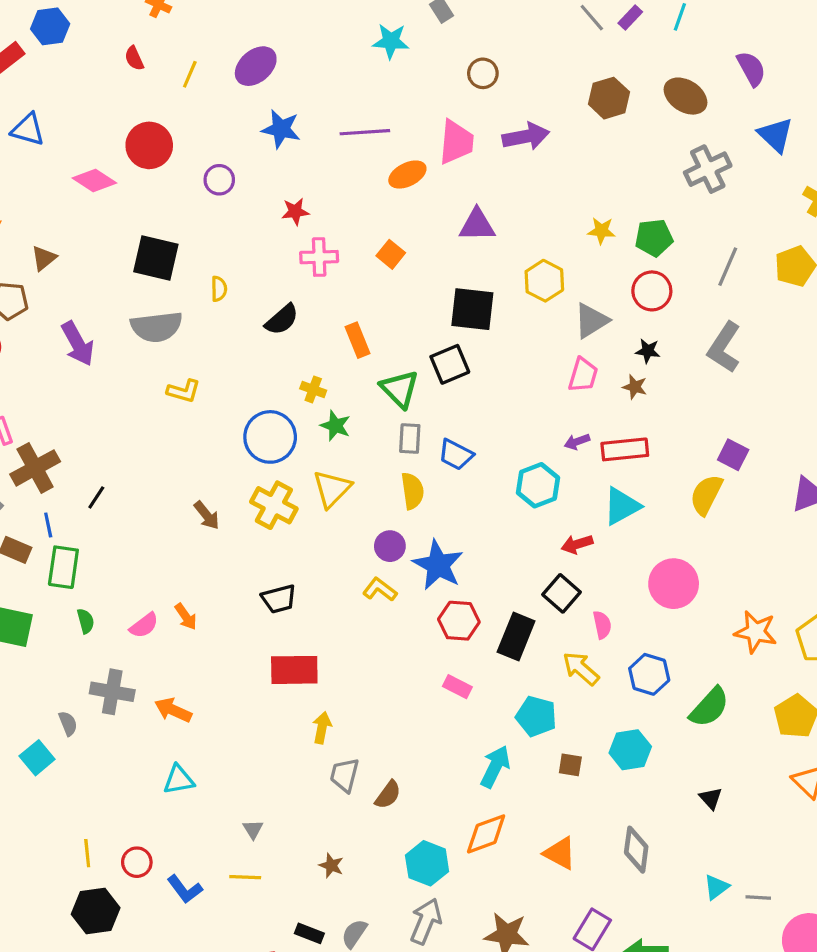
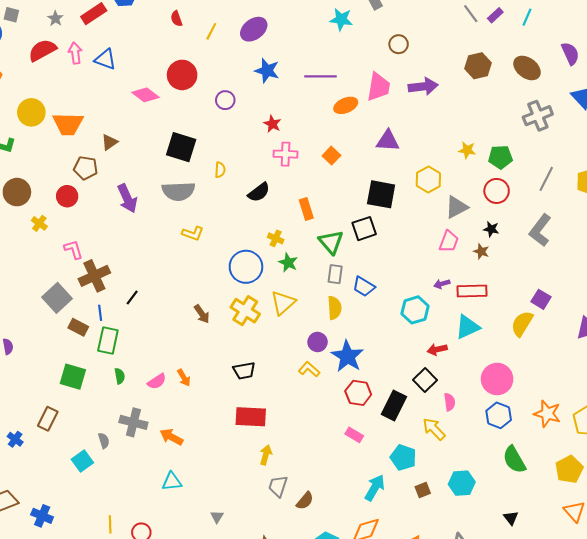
red star: (295, 212) -> (272, 124), turned 30
blue hexagon: (649, 674) -> (499, 415), moved
green semicircle: (709, 707) -> (514, 460), turned 104
brown square: (570, 765) -> (423, 490), turned -35

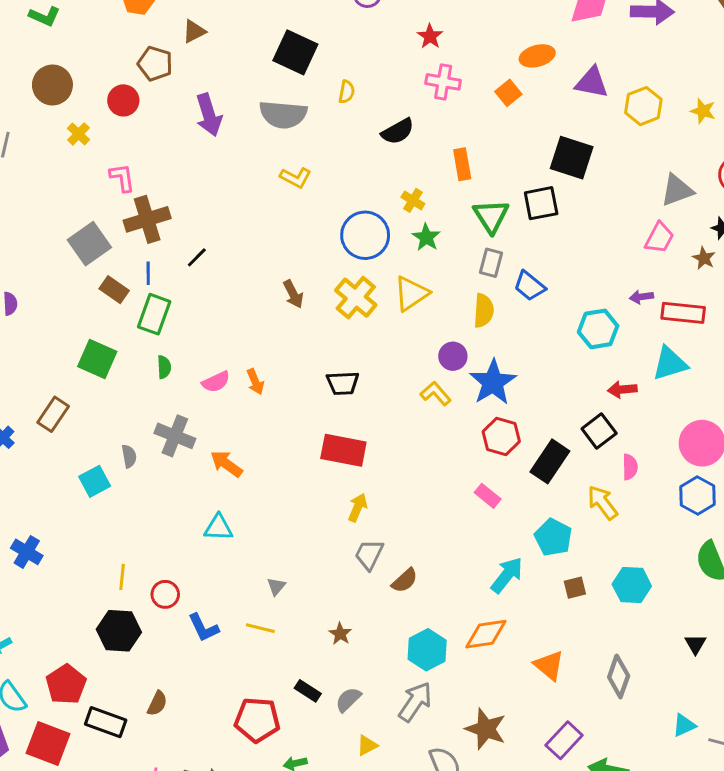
orange ellipse: (346, 105) -> (537, 56), moved
yellow hexagon: (428, 179) -> (643, 106), moved

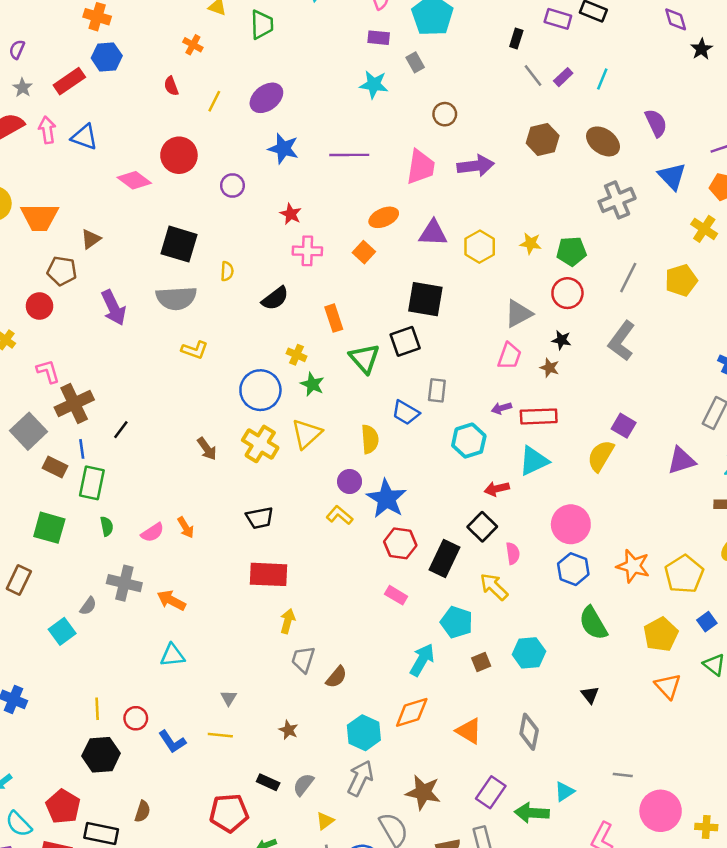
gray rectangle: (491, 263) -> (437, 390), moved
gray semicircle: (129, 456) -> (88, 606), turned 54
cyan triangle: (684, 725) -> (565, 792), moved

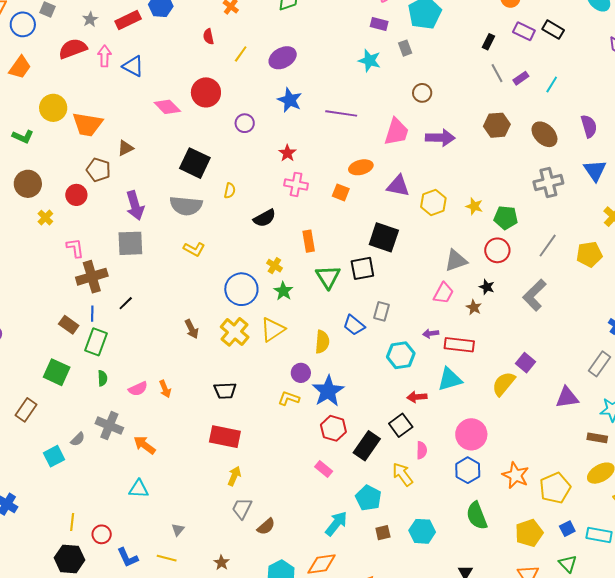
orange square: (364, 252) -> (341, 192), turned -30
gray square: (28, 431) -> (130, 243), moved, turned 32
yellow L-shape: (340, 515) -> (289, 398), turned -30

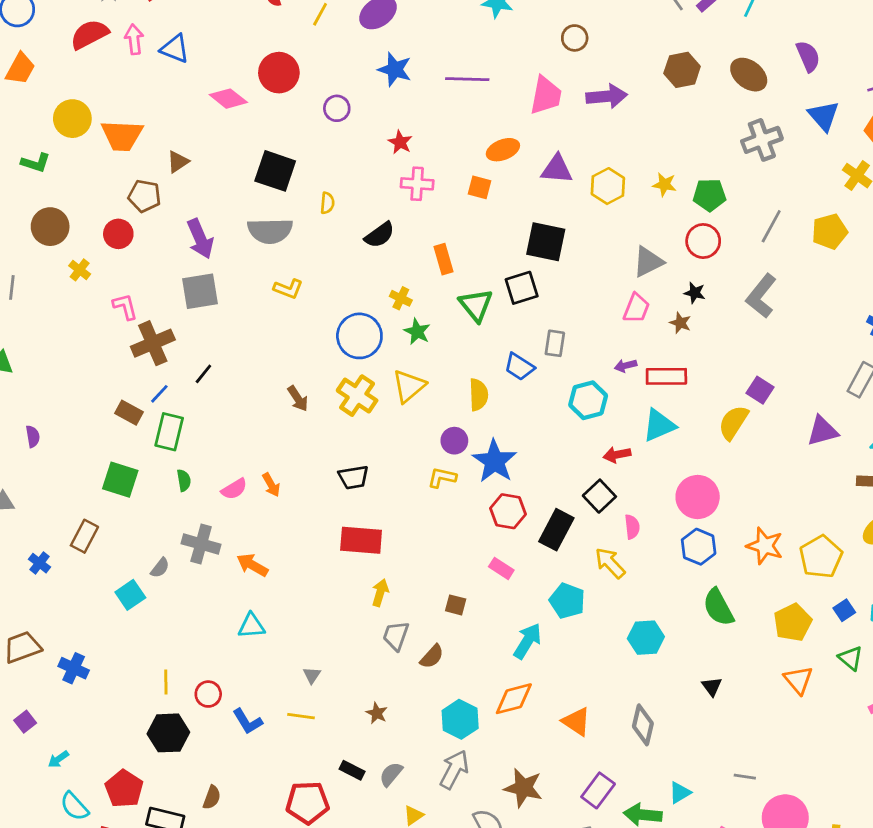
blue line: (92, 314) -> (159, 394), turned 49
brown square: (383, 533) -> (456, 605), moved, turned 35

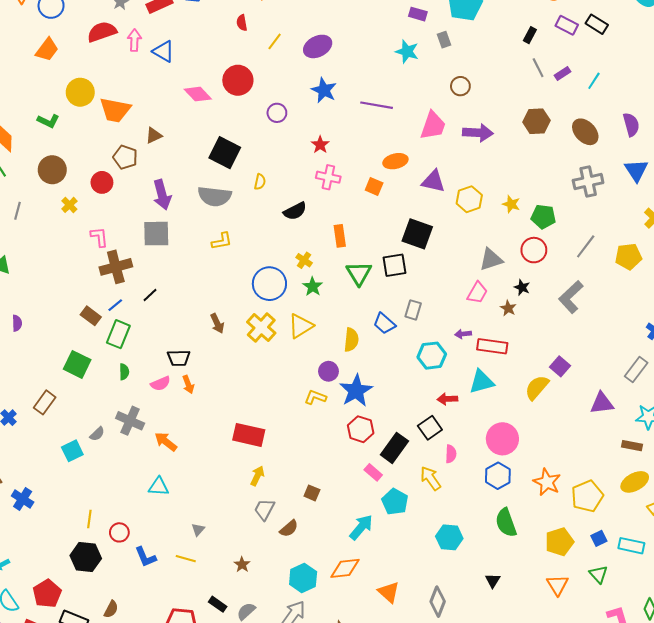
yellow L-shape: (288, 289) -> (222, 241), turned -40
black trapezoid: (354, 477) -> (179, 358), moved
pink rectangle: (501, 568) -> (373, 472), moved

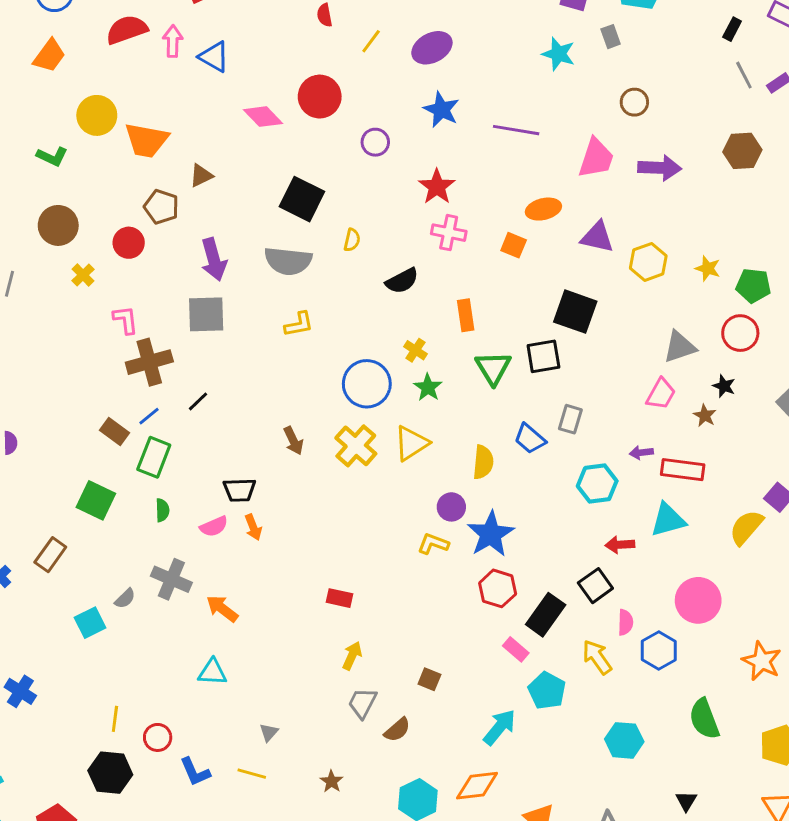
red star: (320, 145) -> (437, 187), size x1.4
red rectangle: (249, 435) -> (339, 598), size x0.6
blue hexagon: (498, 476) -> (659, 651), moved

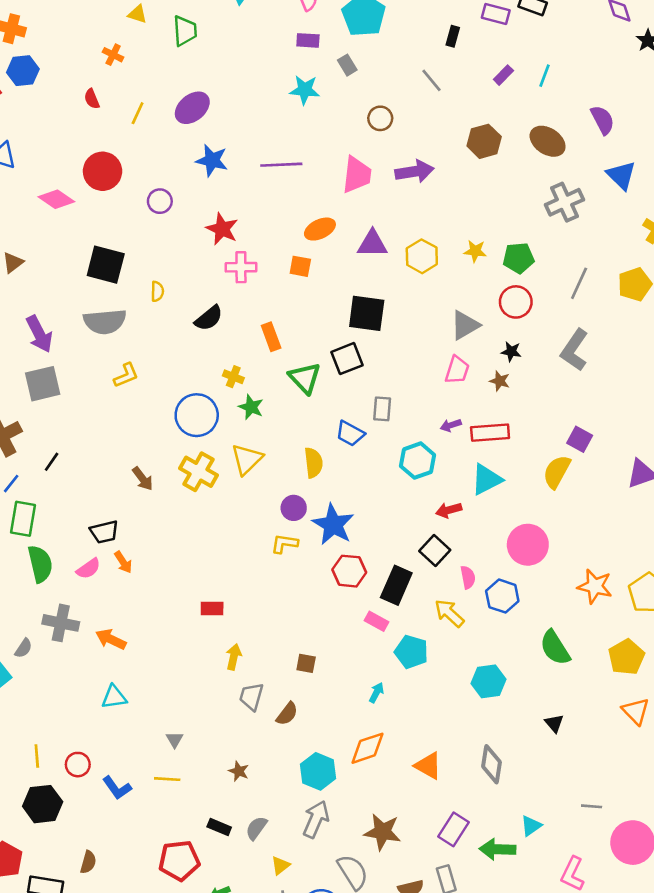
gray line: (744, 75) -> (431, 80), moved
green semicircle: (162, 510) -> (40, 564), size x1.8
cyan arrow: (500, 727) -> (376, 693), size x0.6

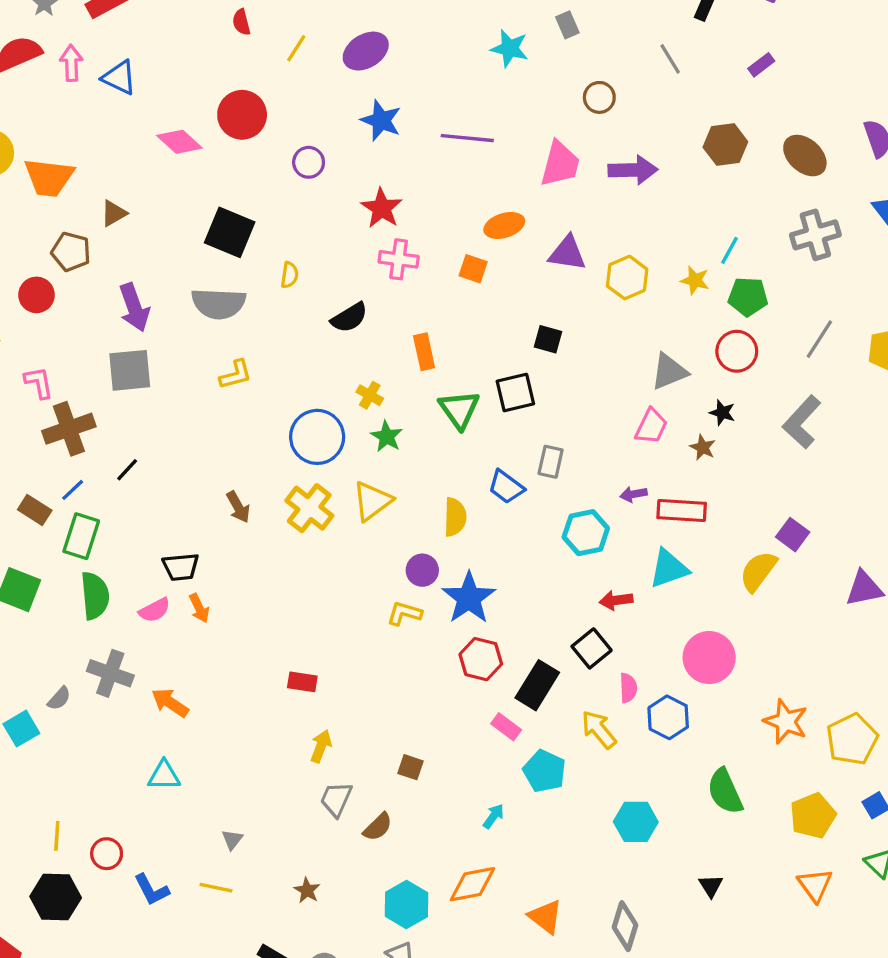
cyan line: (544, 76) -> (729, 250), moved
black square: (367, 313) -> (548, 339), size x0.6

